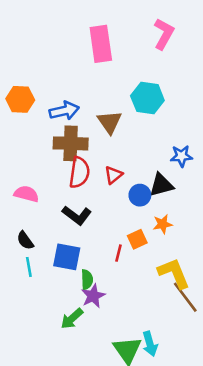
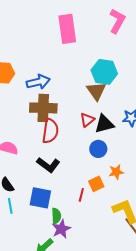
brown triangle: (110, 122) -> (96, 91), moved
red triangle: (113, 175) -> (87, 120), moved
black triangle: (161, 185) -> (104, 124), moved

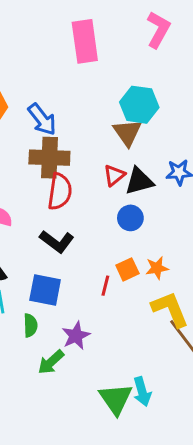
blue arrow: (38, 82) -> (42, 119), turned 65
orange star: (116, 172) -> (157, 268), moved
green semicircle: (56, 216) -> (30, 325), moved

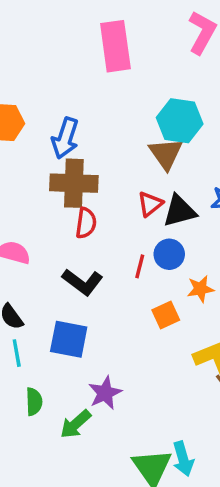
blue arrow: (42, 119) -> (65, 138), turned 56
red semicircle: (60, 191) -> (86, 223), size x0.7
orange star: (157, 268) -> (200, 289), moved
red line: (105, 286) -> (140, 266), moved
green semicircle: (30, 325) -> (34, 402), moved

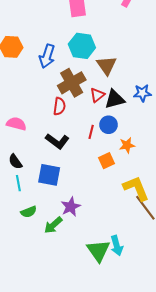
cyan hexagon: (180, 121) -> (82, 46), moved
brown cross: (74, 183) -> (72, 83), moved, turned -32
green semicircle: (34, 402) -> (29, 212), turned 70

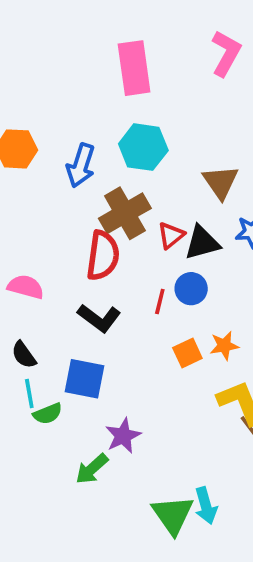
brown triangle: (106, 65) -> (221, 182), moved
red semicircle: (59, 106) -> (103, 256), size x1.5
orange star: (127, 145) -> (224, 346), moved
green semicircle: (29, 212) -> (48, 414), moved

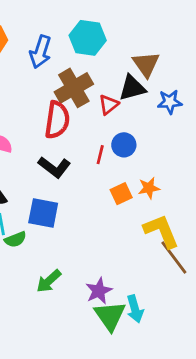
black triangle: (202, 243) -> (132, 88), moved
purple star: (123, 436) -> (99, 291), moved

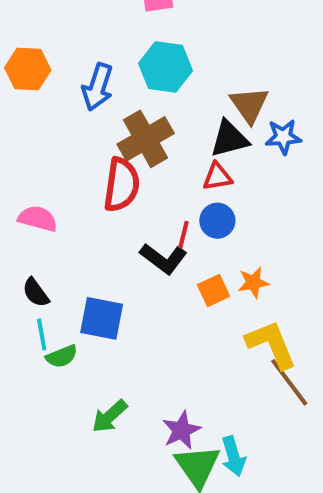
blue star: (170, 102) -> (283, 137), moved
red triangle: (109, 105) -> (217, 177), moved, turned 30
black L-shape: (54, 167) -> (163, 259), moved

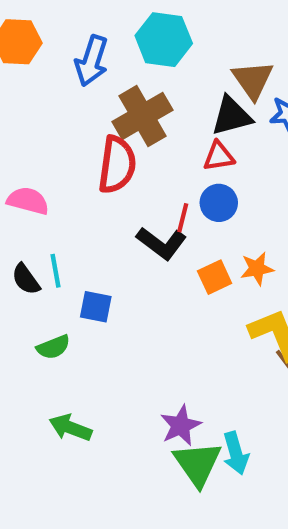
blue square: (102, 318) -> (96, 307), size x0.7
cyan line: (42, 334) -> (56, 271), moved
green arrow: (110, 416) -> (70, 428), moved, turned 63

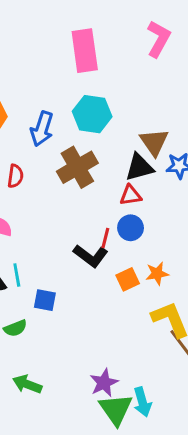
red semicircle: (117, 165) -> (15, 176), moved, size x0.6

